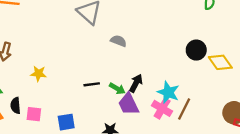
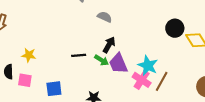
yellow star: (38, 74) -> (29, 55), moved
black arrow: (136, 83) -> (109, 45), moved
purple trapezoid: (128, 104) -> (118, 63), moved

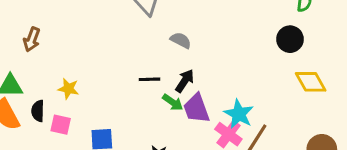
black circle: (175, 28) -> (290, 39), moved
black line: (79, 55) -> (150, 79), moved

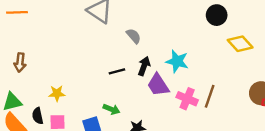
gray semicircle: (181, 40) -> (134, 36), turned 35
green arrow: (173, 102) -> (111, 109), moved
cyan star: (239, 114) -> (177, 61), moved

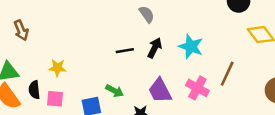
brown arrow: (20, 63) -> (21, 30), turned -36
purple trapezoid: (158, 85) -> (160, 91), moved
brown line: (210, 96) -> (227, 74), moved

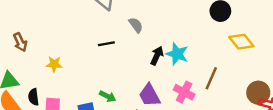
black arrow: (155, 48) -> (157, 56), moved
black line: (125, 51) -> (106, 44), moved
yellow star: (58, 68) -> (54, 64), moved

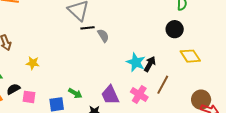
black line: (106, 44) -> (88, 28), moved
black arrow: (157, 56) -> (150, 64), moved
black semicircle: (33, 97) -> (13, 89), turned 64

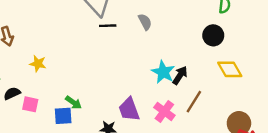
gray semicircle: (103, 36) -> (145, 22), moved
green arrow: (75, 93) -> (73, 102), moved

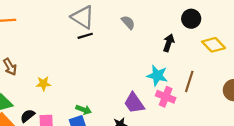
black line: (108, 26) -> (85, 36), moved
cyan star: (163, 72) -> (157, 76), moved
black arrow: (180, 75) -> (169, 43), moved

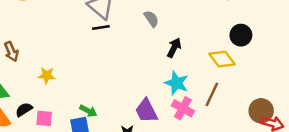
black circle: (191, 19) -> (241, 35), moved
black arrow: (169, 43) -> (174, 48), moved
yellow diamond: (214, 45) -> (222, 59), moved

